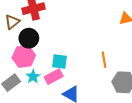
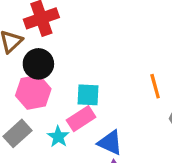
cyan star: (33, 77) -> (58, 137), moved

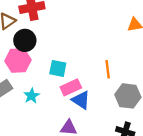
pink rectangle: (81, 119) -> (71, 87), moved
blue triangle: (110, 143) -> (81, 100), moved

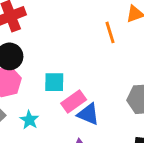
orange line: (108, 69) -> (110, 32), moved

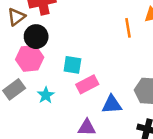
blue triangle: (88, 114) -> (112, 105), moved, turned -35

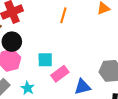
orange line: (128, 28) -> (63, 15), moved, turned 35

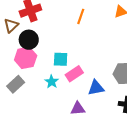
cyan star: (28, 88) -> (52, 82), moved

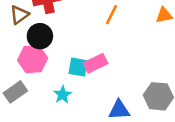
pink rectangle: (74, 74) -> (95, 63), moved

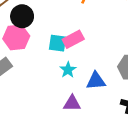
cyan star: (63, 95) -> (68, 70), moved

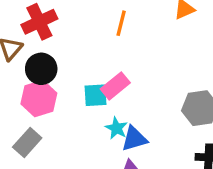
blue triangle: (96, 81) -> (134, 139), moved

